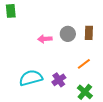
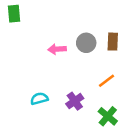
cyan semicircle: (31, 78) -> (39, 99), size x0.6

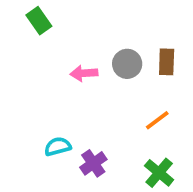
green rectangle: (14, 14) -> (39, 21), moved, turned -30
purple cross: (75, 101) -> (93, 163), moved

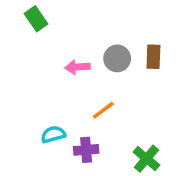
orange line: (157, 120) -> (103, 110), moved
purple cross: (93, 163) -> (86, 150), turned 30

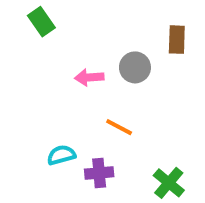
brown rectangle: (153, 57) -> (177, 40), moved
orange line: (103, 110) -> (119, 127), turned 65

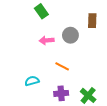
green rectangle: (41, 22) -> (41, 11), moved
purple cross: (99, 173) -> (61, 93), moved

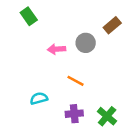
green rectangle: (41, 11) -> (29, 16), moved
brown rectangle: (92, 21) -> (112, 25), turned 48

